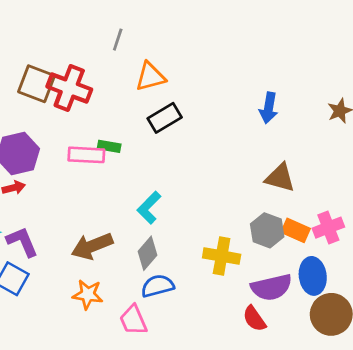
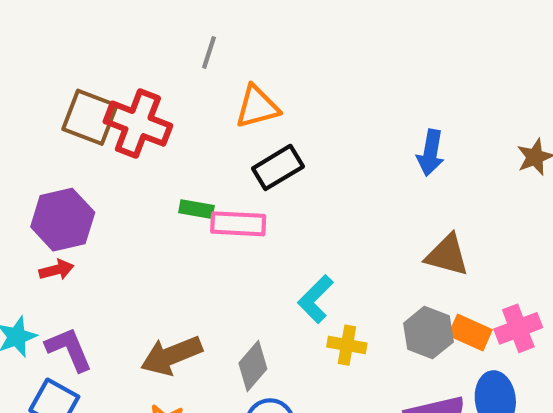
pink rectangle: (86, 155) -> (238, 224), moved
cyan L-shape: (149, 208) -> (316, 299), moved
yellow cross: (222, 256) -> (347, 345), moved, size x0.7

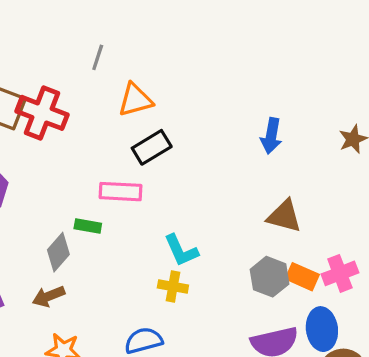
green rectangle: (196, 209) -> (88, 226), moved
cyan L-shape: (316, 299) -> (181, 250), turned -69
yellow cross: (347, 345) -> (173, 286), moved
brown arrow: (171, 356) -> (49, 296), moved, size x0.7
gray diamond: (253, 366) -> (58, 252), moved

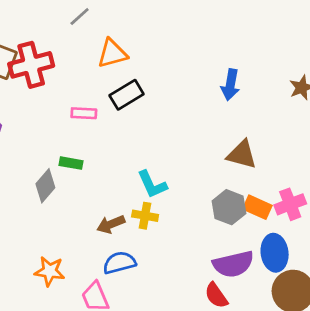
gray line: (98, 57) -> (80, 16), turned 30
red cross: (42, 113) -> (31, 65), turned -36
pink rectangle: (121, 192) -> (84, 113), moved, size x0.7
brown arrow: (49, 296) -> (111, 224), moved

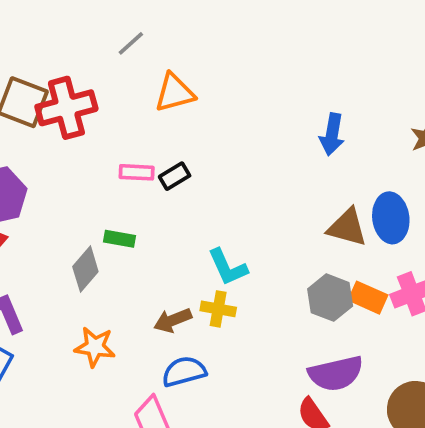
black rectangle: (127, 95) -> (175, 176), moved, size x0.7
blue ellipse: (275, 253) -> (391, 218), moved
orange star: (50, 271) -> (95, 347), moved

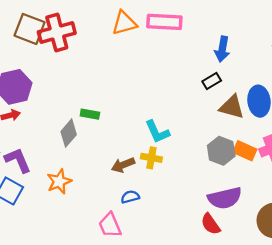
pink rectangle: (137, 172) -> (164, 22), moved, size x1.6
black rectangle: (175, 176) -> (212, 81), moved
orange star: (95, 347) -> (59, 181), moved, turned -30
blue semicircle: (184, 372) -> (130, 197), size x0.7

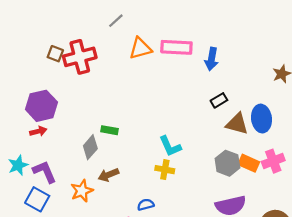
brown square: (30, 29) -> (55, 54), size x0.6
blue arrow: (222, 49) -> (212, 59), moved
brown arrow: (123, 165) -> (108, 175), moved

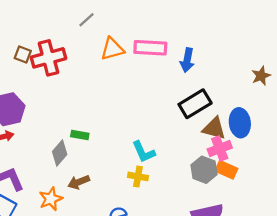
black rectangle: (219, 100) -> (195, 104), size x1.8
pink cross: (273, 161) -> (220, 149), moved

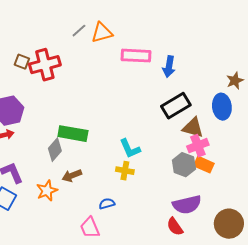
orange triangle: (112, 49) -> (102, 33), moved
blue ellipse: (240, 123) -> (222, 107), moved
green rectangle: (80, 135) -> (73, 134), size x1.8

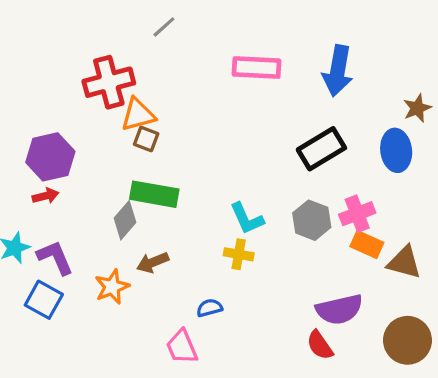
orange triangle: (102, 33) -> (138, 115), moved
brown square: (22, 62) -> (146, 139), moved
blue arrow: (169, 67) -> (338, 71), moved, size x1.4
brown triangle: (193, 128) -> (404, 262), moved
gray hexagon: (184, 165) -> (312, 220), moved

